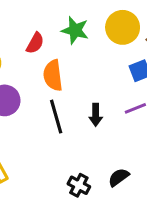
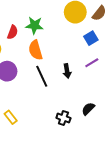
green star: (75, 30) -> (34, 25), moved
red semicircle: (35, 43) -> (13, 32), moved

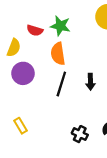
red semicircle: (13, 32) -> (35, 30), turned 80
black line: (42, 76) -> (61, 84), turned 35

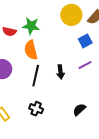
black cross: (80, 134) -> (36, 109), moved

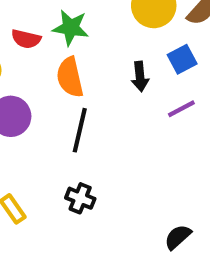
black arrow: (60, 72) -> (140, 77), moved
black semicircle: (79, 110) -> (178, 237), moved

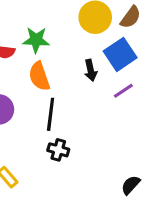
blue square: (182, 59) -> (120, 54), size x1.5
black cross: (80, 198) -> (58, 150), moved

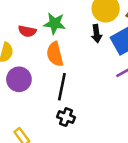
black arrow: (91, 70) -> (96, 34), moved

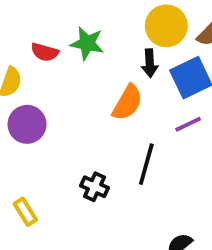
orange semicircle: (55, 54) -> (127, 102), moved, turned -140
black line: (62, 87) -> (146, 164), moved

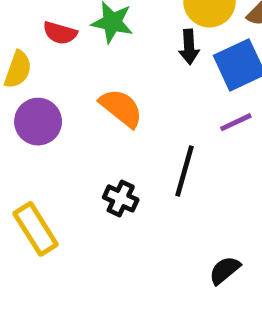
orange semicircle: (127, 102) -> (121, 108), moved, turned -81
yellow rectangle: (25, 212) -> (36, 229), size x1.5

